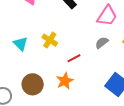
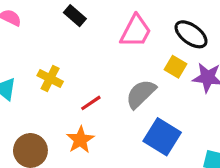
gray semicircle: (102, 43) -> (141, 94), moved, size x1.5

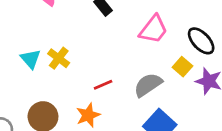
yellow cross: (50, 78) -> (59, 58), moved

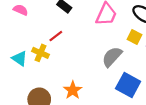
red line: (103, 85) -> (56, 36), moved

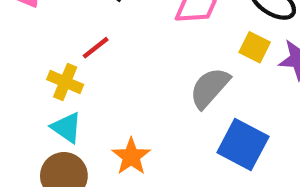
cyan triangle: (20, 58) -> (67, 128), moved

